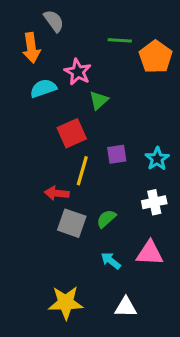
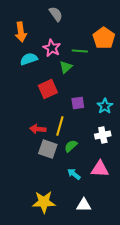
gray semicircle: (54, 21) -> (56, 14), moved
green line: (120, 40) -> (80, 51), moved
yellow line: (82, 171) -> (60, 126), moved

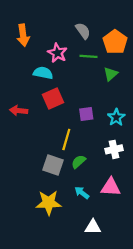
gray semicircle: (56, 14) -> (83, 31), moved
cyan semicircle: (29, 59) -> (43, 73), moved, turned 30
green triangle: (66, 67) -> (111, 74), moved
red arrow: (38, 129) -> (19, 111), moved
yellow star: (44, 202) -> (49, 203), moved

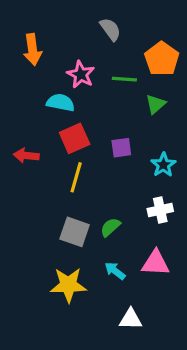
gray semicircle: (83, 31) -> (110, 29), moved
purple square: (86, 114) -> (121, 148), moved
yellow line: (66, 139) -> (76, 177), moved

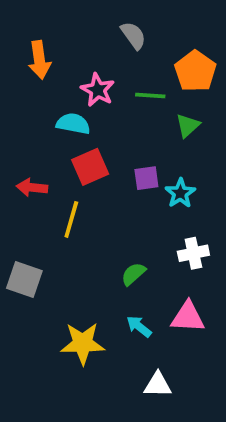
cyan star: (163, 165) -> (180, 193), moved
yellow line: (76, 177) -> (71, 219), moved
gray square: (75, 232) -> (24, 280), moved

